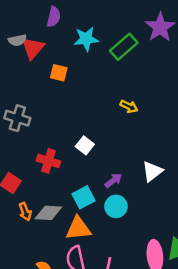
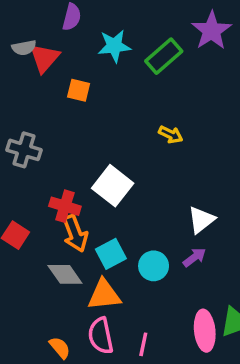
white square: (85, 145) -> (113, 186), size x1.6
purple arrow: (113, 180) -> (194, 257), moved
orange arrow: (25, 212) -> (75, 233), moved, size x1.5
gray diamond: (48, 213) -> (65, 274), turned 52

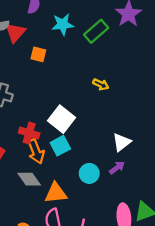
cyan square: (111, 254) -> (60, 146), moved

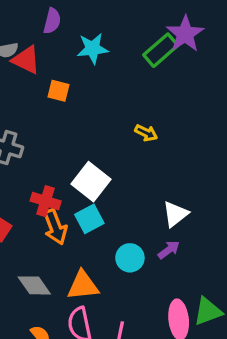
green rectangle: (96, 31) -> (161, 50), moved
red triangle: (15, 32) -> (26, 60), turned -45
gray diamond: (29, 179) -> (34, 285), moved

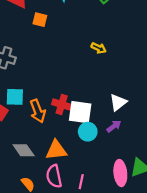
white square: (91, 182) -> (80, 112), moved, turned -30
red cross: (46, 201) -> (62, 105), moved
cyan square: (89, 219) -> (15, 97), moved, turned 30

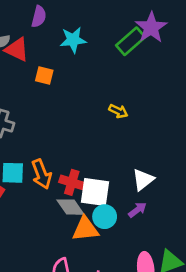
orange arrow: (38, 111) -> (42, 174), moved
gray diamond: (24, 150) -> (70, 207), moved
orange triangle: (56, 150) -> (85, 229), moved

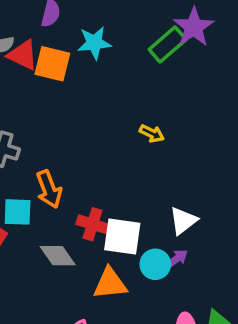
orange square: (44, 75) -> (52, 64), moved, size x1.5
orange arrow: (42, 174) -> (49, 189), moved
gray diamond: (70, 207) -> (58, 256), moved
cyan circle: (105, 217) -> (155, 264), moved

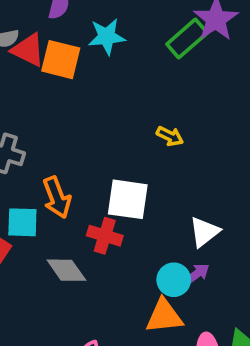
white square: (122, 236) -> (128, 199), moved
orange triangle: (110, 283) -> (164, 316), moved

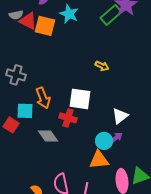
cyan star: (107, 37) -> (69, 14), turned 30

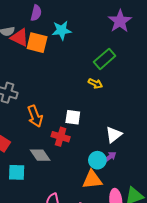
cyan star: (69, 14) -> (62, 30), turned -30
green rectangle: (111, 15) -> (105, 59), moved
white square: (80, 99) -> (73, 117), size x0.7
cyan square: (25, 111) -> (17, 172), moved

